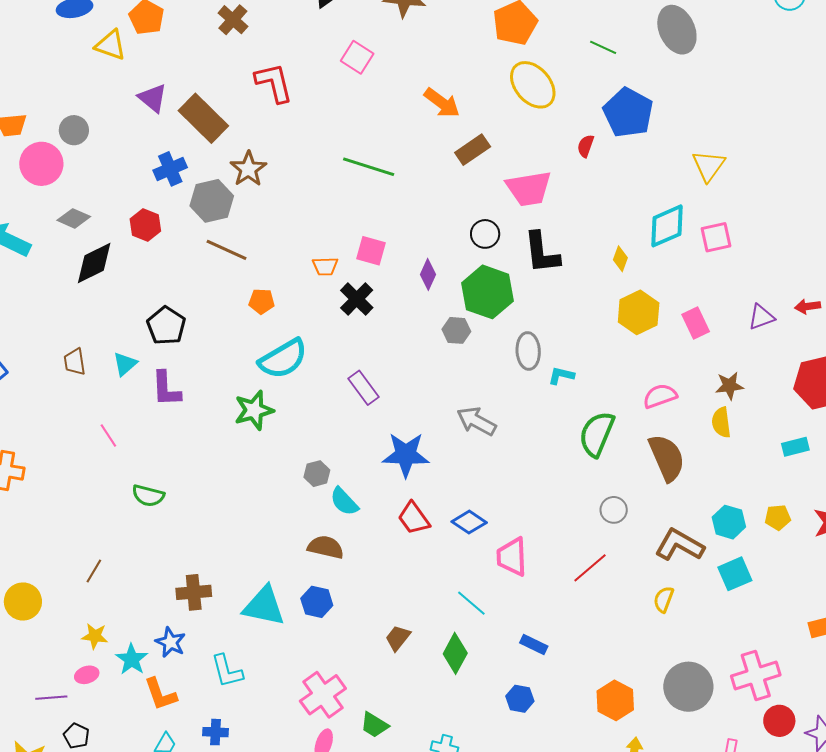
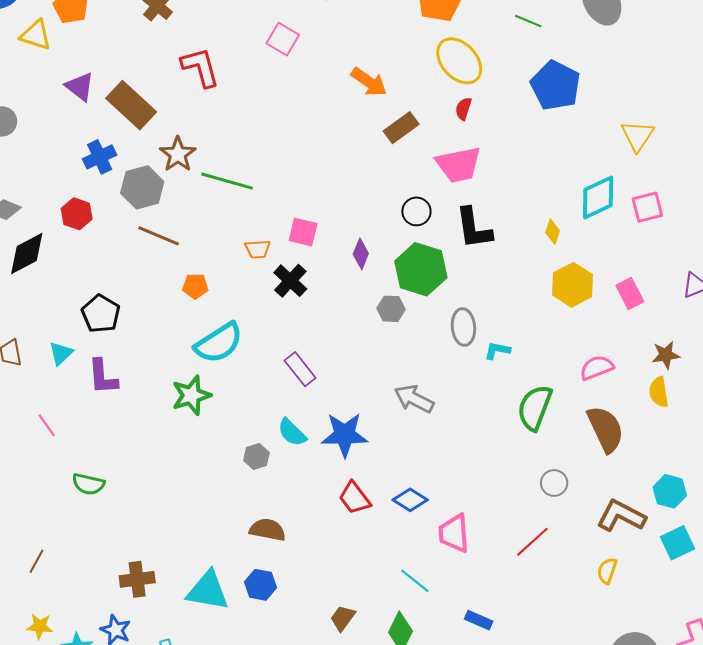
red semicircle: (586, 146) -> (463, 109), moved
green line: (369, 167) -> (227, 181), moved
cyan semicircle: (344, 502) -> (292, 432), moved

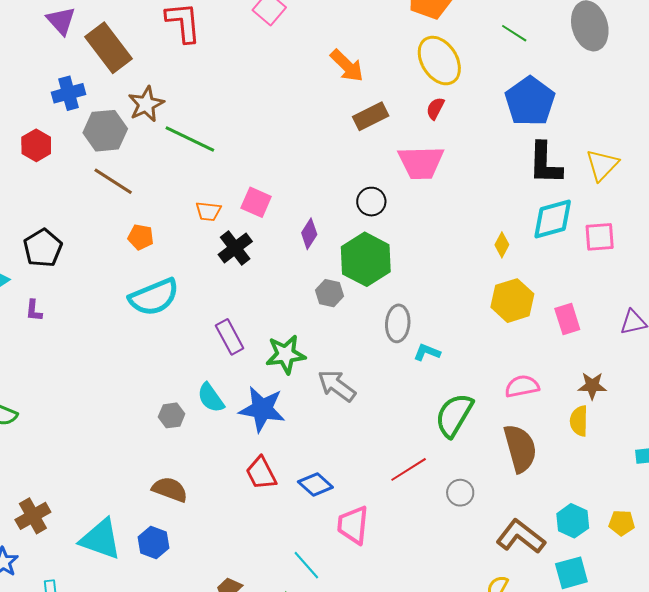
black L-shape: (474, 228) -> (545, 163), moved
purple L-shape: (103, 377) -> (34, 311), size x0.6
green star: (191, 395) -> (286, 354), moved
red line: (532, 542) -> (409, 469), moved
brown cross: (137, 579) -> (33, 516), turned -32

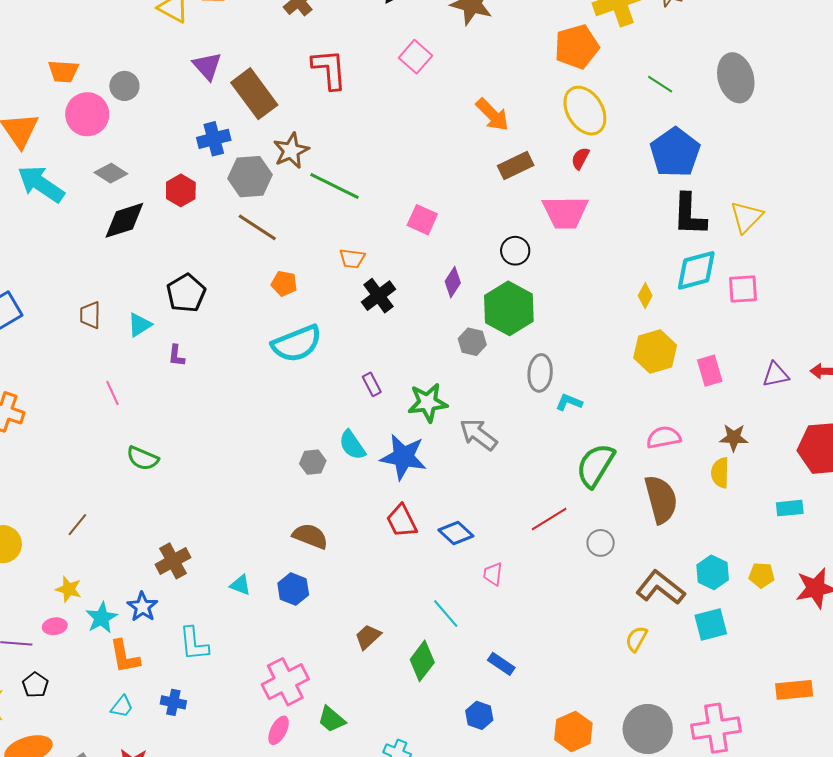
pink square: (256, 202) -> (422, 220), moved
purple rectangle: (230, 337) -> (372, 384), size x0.7
pink trapezoid: (353, 525) -> (493, 574), size x0.6
cyan triangle: (101, 539) -> (240, 585), size x0.5

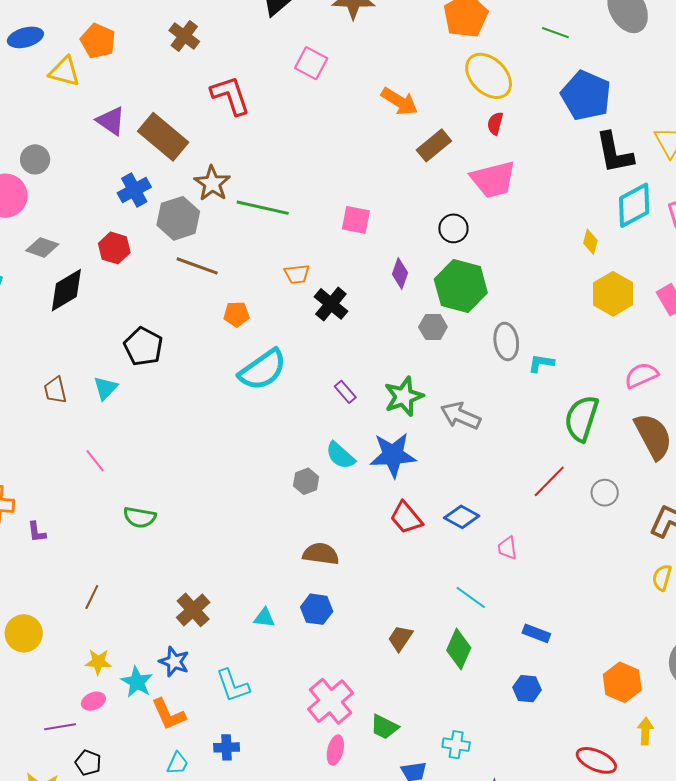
purple L-shape: (176, 356) -> (37, 532), moved

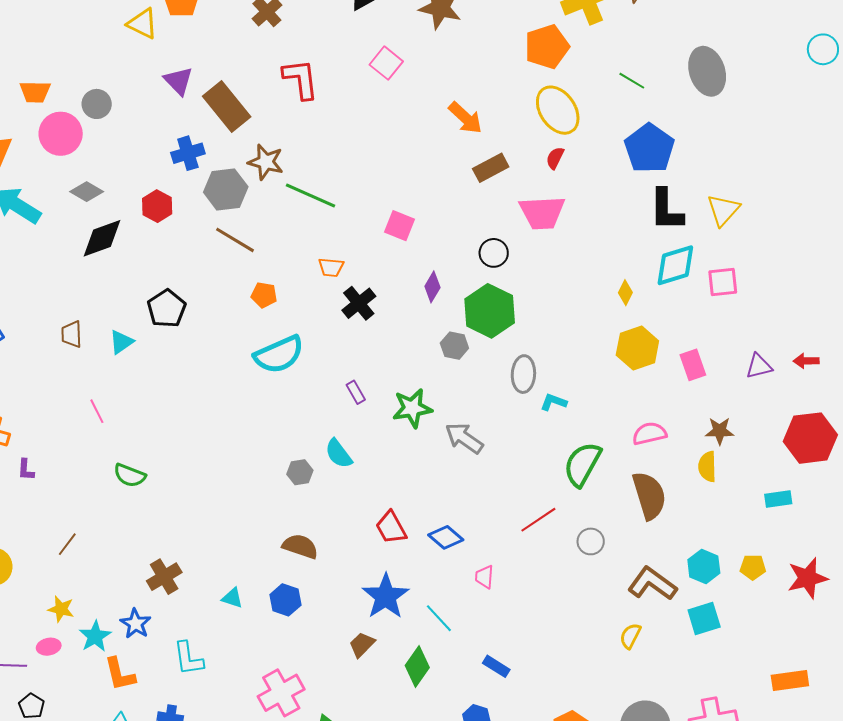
brown star: (212, 183) -> (266, 162), turned -30
blue star: (393, 455) -> (386, 596), moved, turned 30

